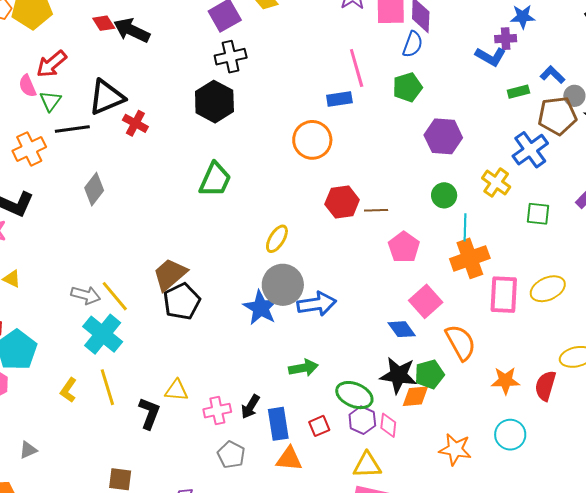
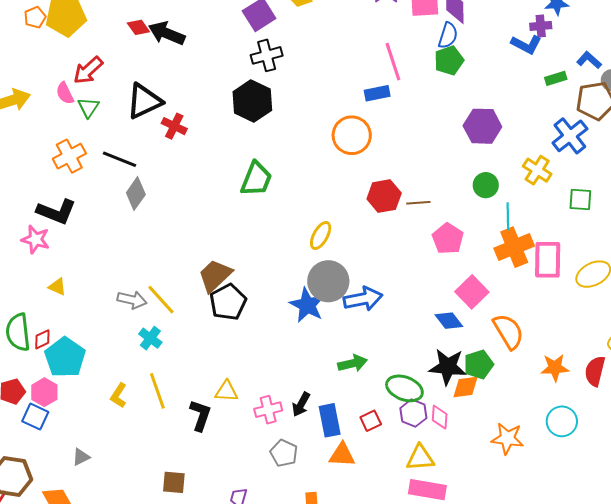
green pentagon: (407, 87) -> (449, 60), moved
black line: (72, 129) -> (119, 159), moved, turned 32
pink rectangle: (504, 295) -> (548, 260), moved
cyan cross: (103, 334) -> (150, 338), size x0.6

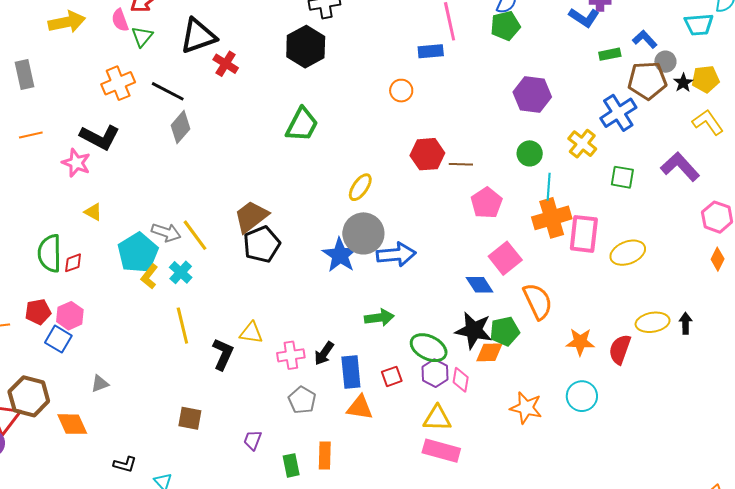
orange circle: (352, 135) -> (401, 91), size x0.6
cyan pentagon: (65, 357) -> (138, 253), moved
yellow L-shape: (119, 395) -> (149, 276), moved

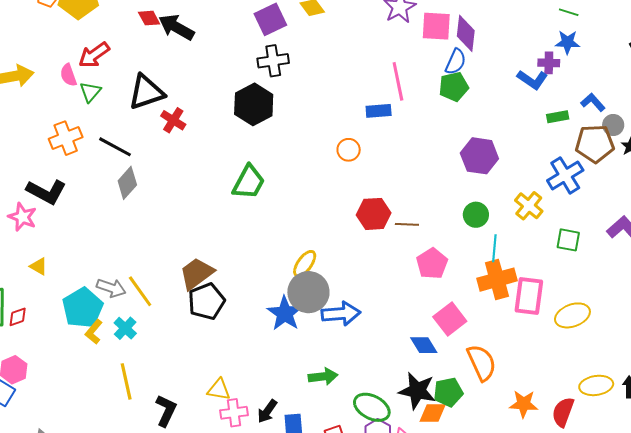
yellow ellipse: (360, 187) -> (305, 264), moved
yellow triangle: (251, 333) -> (219, 390), moved

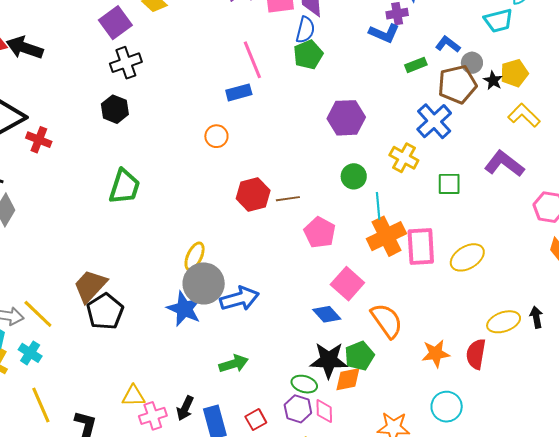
black hexagon: (254, 104) -> (115, 109), size x0.7
green ellipse: (372, 407) -> (304, 384), moved, size x0.7

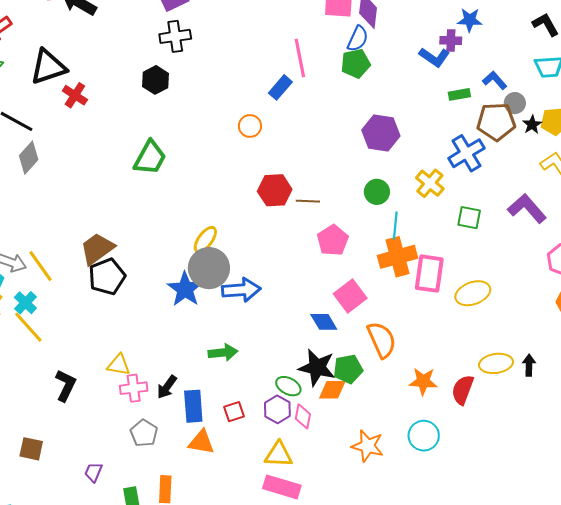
blue rectangle: (239, 92) -> (280, 87), turned -45
yellow line: (41, 405) -> (28, 327), moved, turned -30

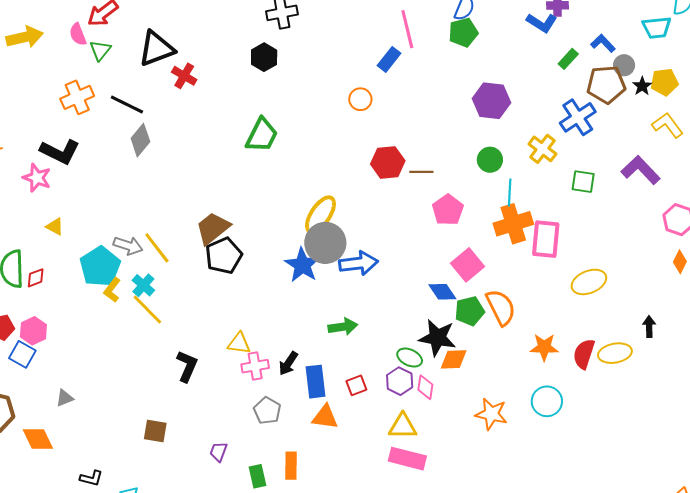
green rectangle: (459, 94) -> (568, 59), turned -35
yellow ellipse: (205, 240) -> (321, 215), size x1.4
yellow ellipse: (473, 293) -> (589, 282), moved
yellow ellipse: (496, 363) -> (615, 353), moved
green pentagon: (348, 369) -> (470, 311), moved

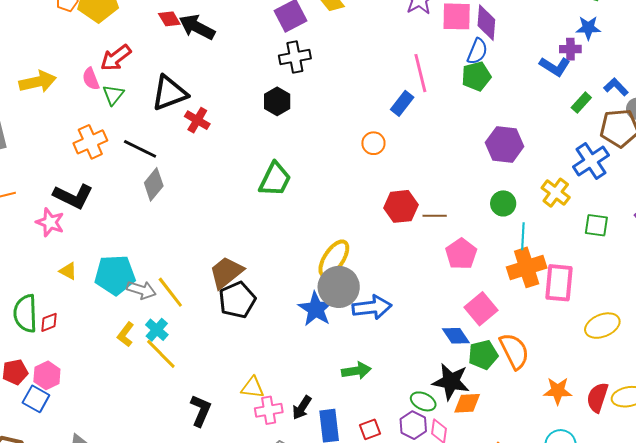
cyan pentagon: (100, 266) -> (115, 275), moved, turned 30

